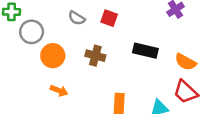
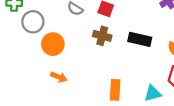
brown cross: (95, 56) -> (102, 36), moved

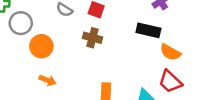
black rectangle: (140, 39) -> (148, 30), moved

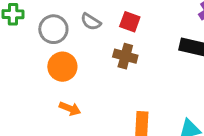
gray circle: (21, 23) -> (53, 29), moved

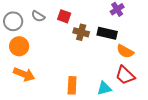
brown cross: (125, 56) -> (81, 32), moved
orange arrow: (70, 109) -> (24, 74), size x1.5

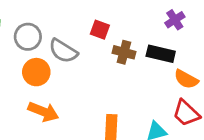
gray semicircle: (38, 16) -> (63, 51), moved, size x1.5

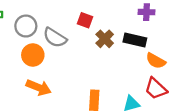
purple cross: (175, 20) -> (146, 12), turned 35
brown cross: (124, 52) -> (105, 39), turned 30

